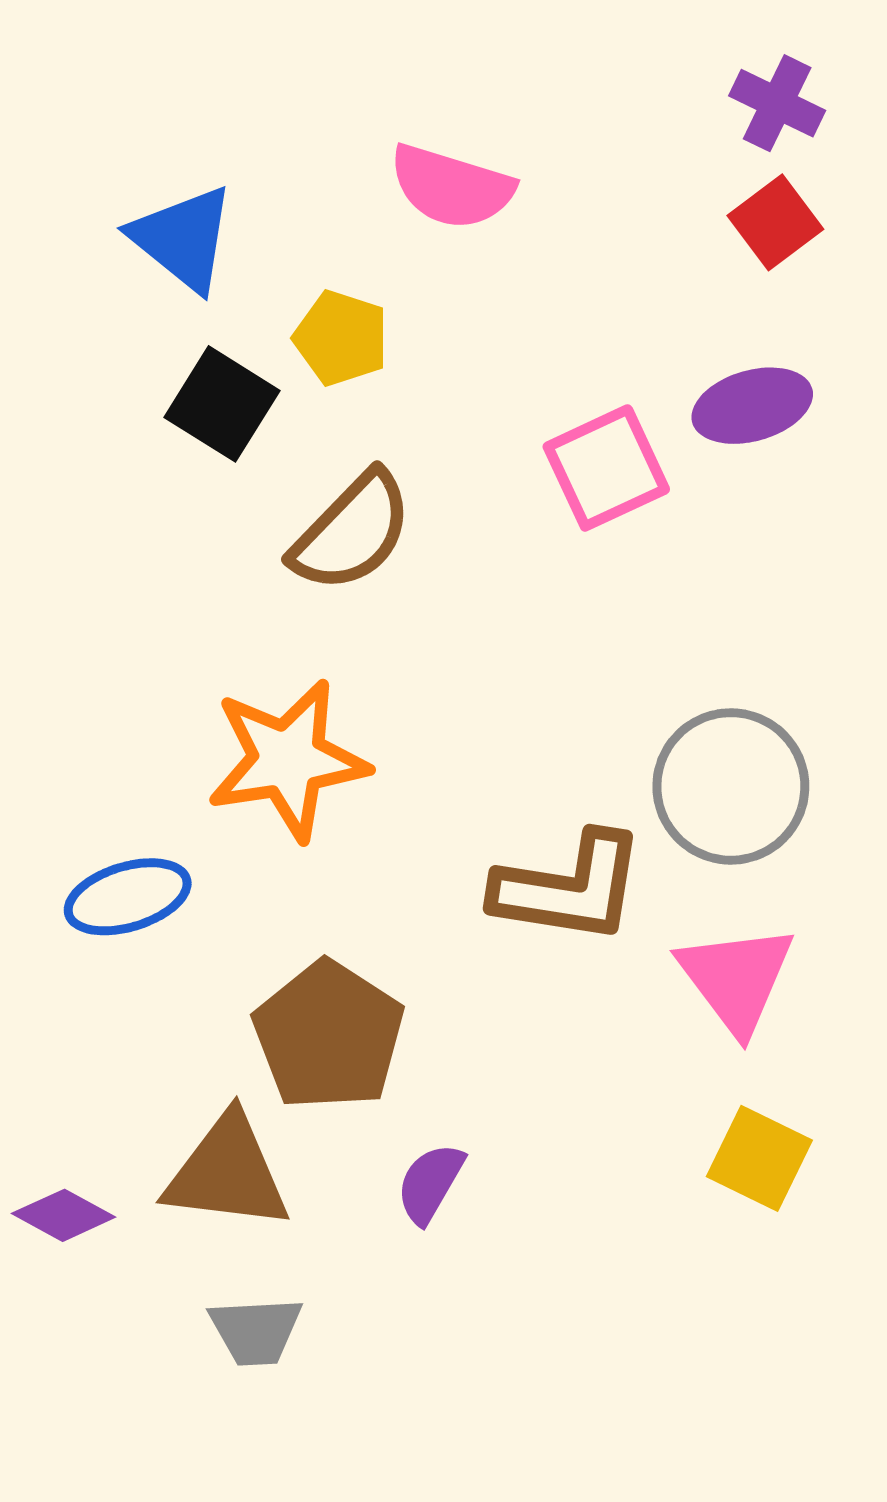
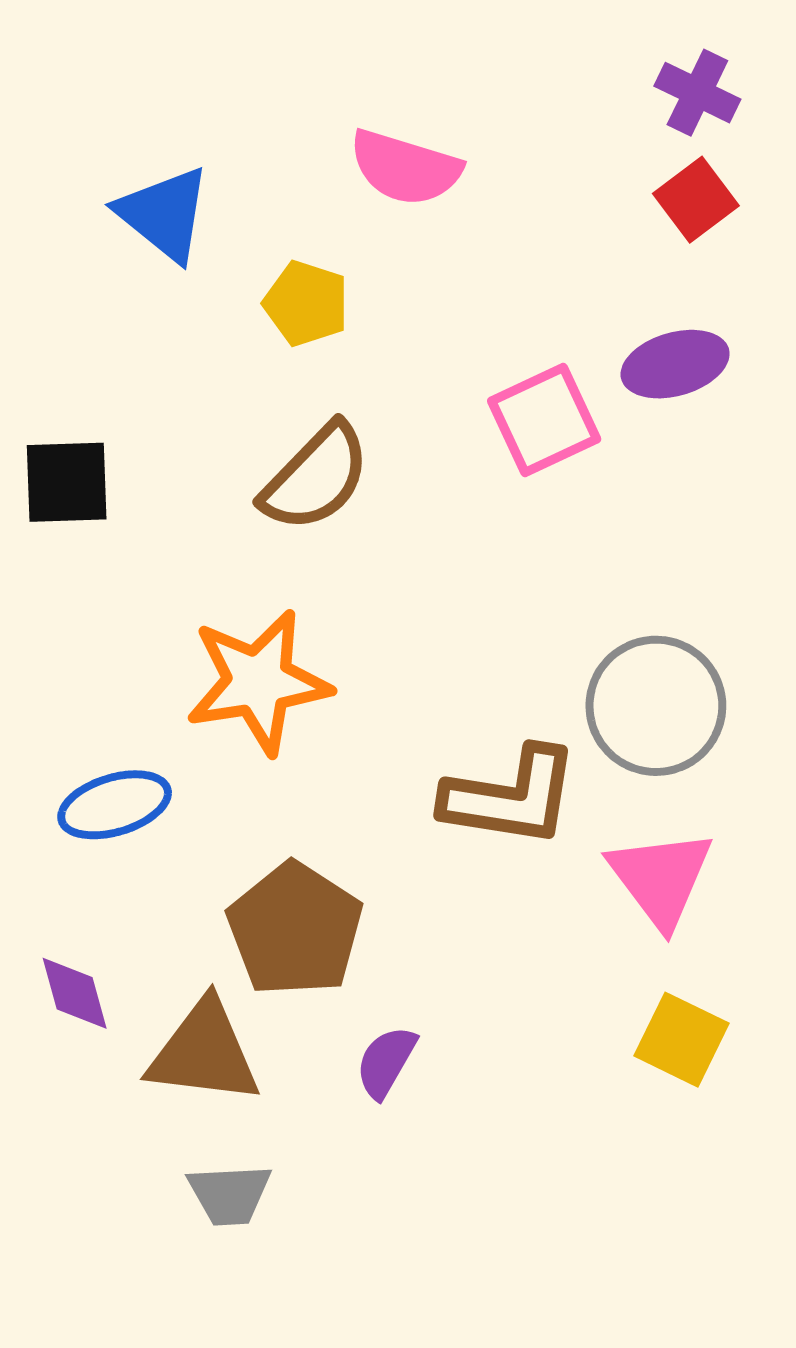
black square: (222, 404) -> (67, 482), moved, turned -34
purple diamond: (64, 1215) -> (75, 993), moved, turned 46

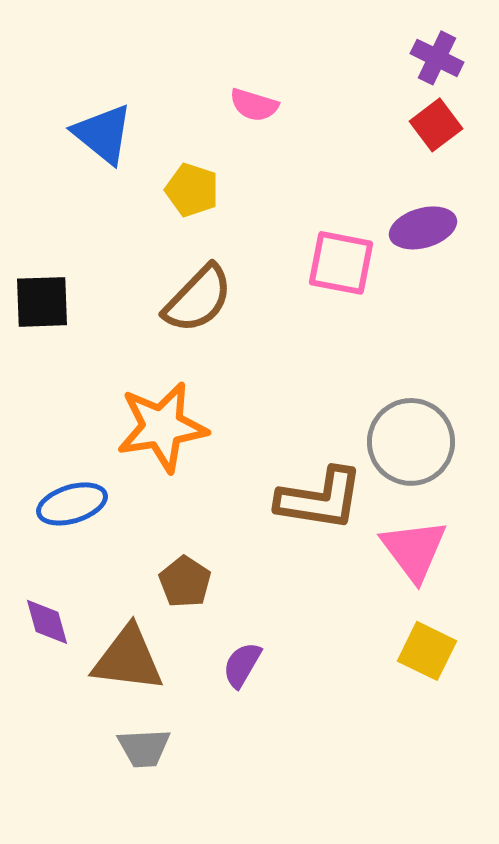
pink semicircle: (405, 168) -> (254, 105), size x0.7
pink square: (544, 420) -> (341, 263), turned 36
brown pentagon: (295, 929) -> (185, 582), size x0.6

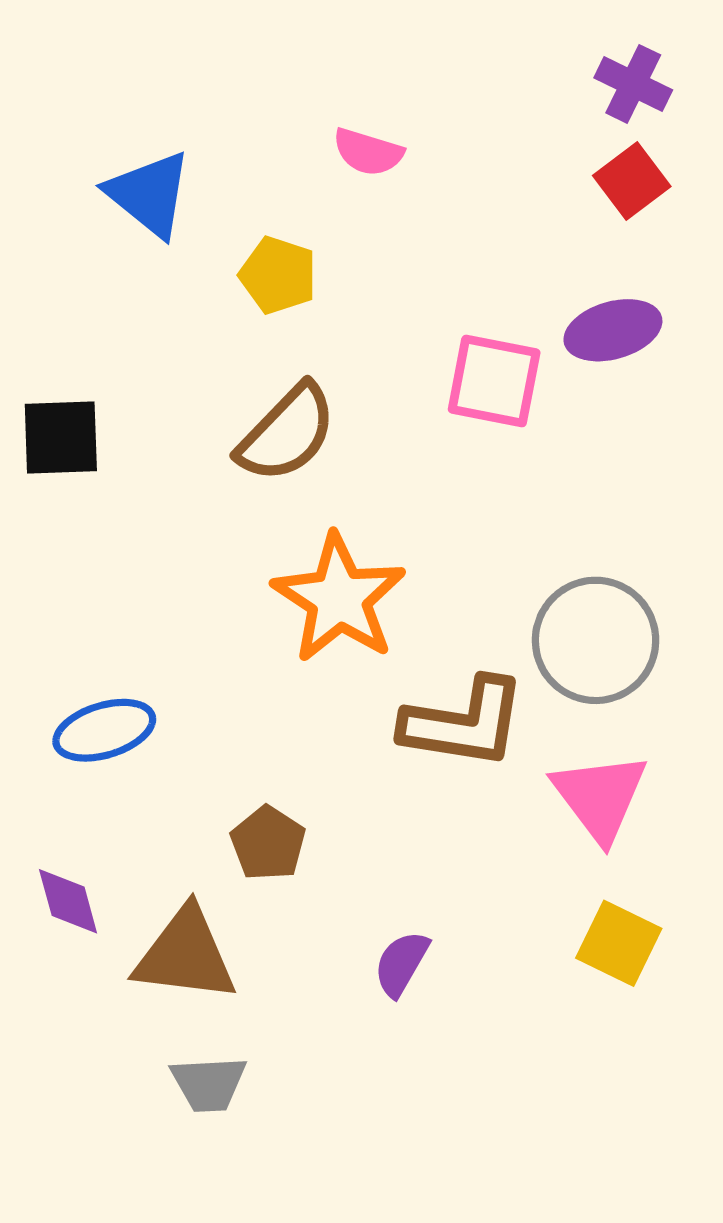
orange star: (162, 427) -> (339, 598), moved, turned -30
purple semicircle: (242, 665) -> (401, 964), moved

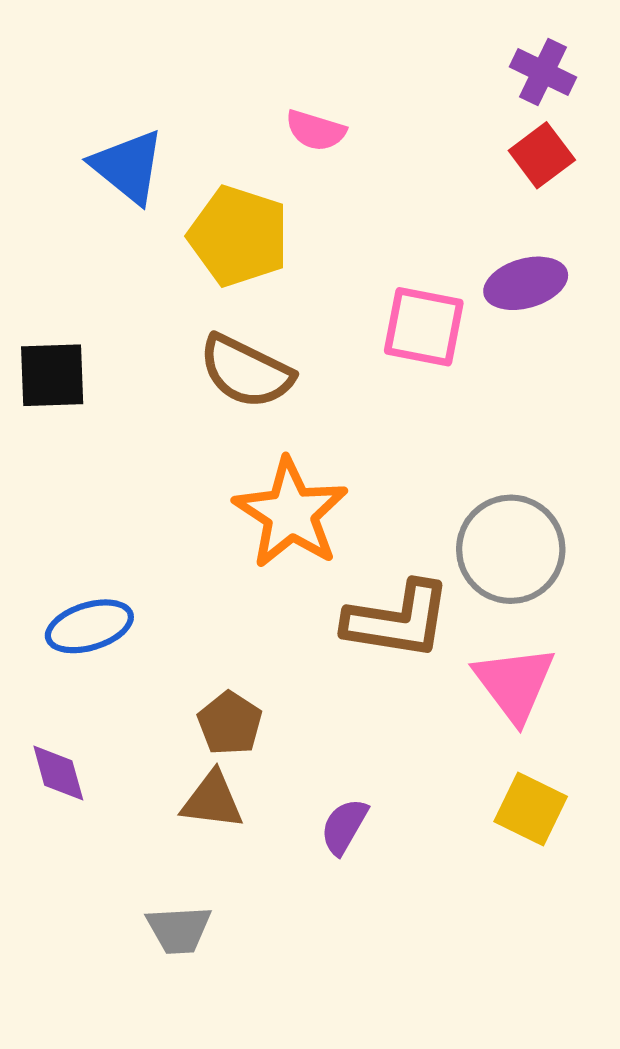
yellow pentagon: (278, 275) -> (239, 236), size x1.5
brown semicircle: (287, 433) -> (246, 372), turned 72
brown triangle: (185, 955) -> (212, 800), moved, size x0.7

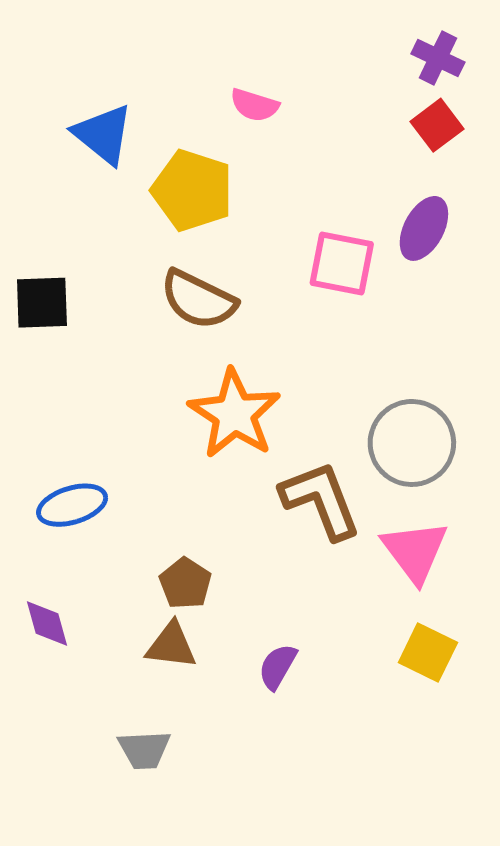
purple ellipse: (526, 283) -> (424, 228), turned -46
brown L-shape: (398, 620) -> (321, 500), turned -120

